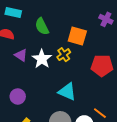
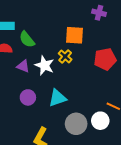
green semicircle: (42, 26) -> (27, 39), moved
cyan triangle: (67, 92) -> (58, 98), moved, turned -30
purple circle: (18, 97) -> (28, 97), moved

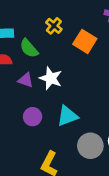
orange square: (74, 35) -> (85, 41), turned 30
yellow cross: (65, 56) -> (54, 26), moved

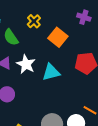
cyan triangle: (67, 116) -> (51, 72), moved

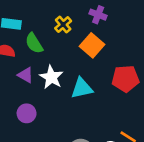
purple cross: (84, 17) -> (98, 15), moved

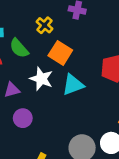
orange square: (92, 45) -> (60, 53), moved
purple triangle: (25, 75) -> (12, 90), moved, turned -35

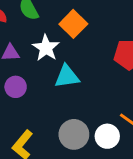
cyan triangle: (73, 85) -> (67, 76), moved

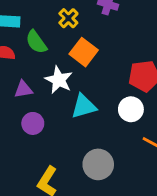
white circle: (107, 136) -> (131, 109), moved

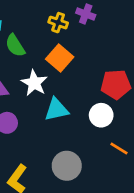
yellow cross: (68, 18) -> (58, 23), moved, turned -30

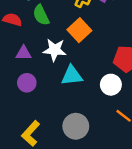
white star: (34, 83) -> (55, 50), turned -30

